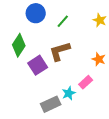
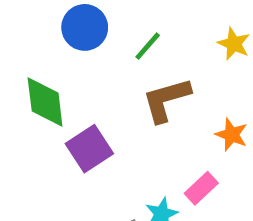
green diamond: (19, 45) -> (45, 102), turned -40
brown L-shape: (60, 51) -> (166, 100), moved

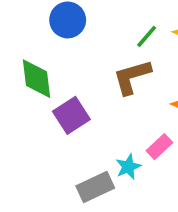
green line: (148, 46) -> (147, 36), moved

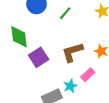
green line: (147, 36) -> (65, 13), moved
brown L-shape: (132, 77) -> (72, 52), moved

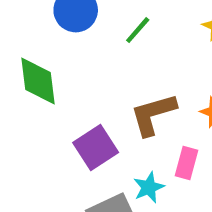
purple square: (39, 57) -> (96, 147), moved
pink rectangle: (88, 75) -> (186, 163), turned -32

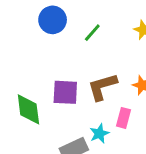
green diamond: (38, 81) -> (28, 109), moved
purple square: (96, 147) -> (65, 92), moved, turned 36

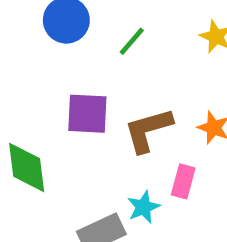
purple square: (65, 92) -> (87, 114), moved

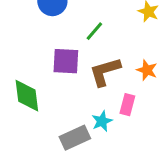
green line: (132, 41) -> (94, 31), moved

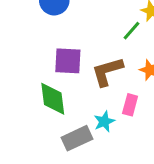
green line: (94, 31) -> (132, 31), moved
green diamond: (27, 96) -> (53, 99), moved

